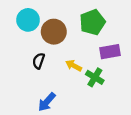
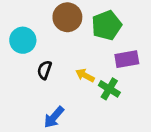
cyan circle: (28, 20) -> (23, 40), moved
brown circle: (54, 32) -> (67, 17), moved

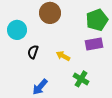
green pentagon: (107, 25) -> (97, 20), moved
green cross: (109, 89) -> (81, 79), moved

